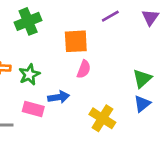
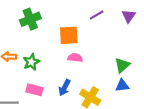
pink semicircle: (84, 69) -> (75, 58), turned -104
blue arrow: (59, 97) -> (64, 88), moved, turned 126
blue triangle: (142, 104) -> (122, 85), turned 32

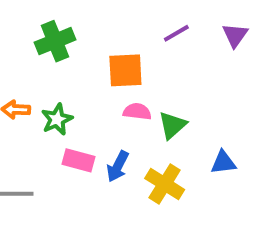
green triangle: (122, 65) -> (172, 125), moved
pink rectangle: (35, 90) -> (78, 160), moved

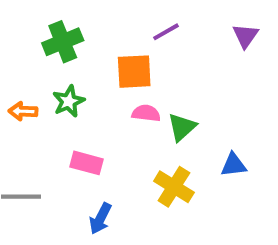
purple line: (176, 33) -> (166, 32), moved
green star: (57, 119) -> (69, 101), moved
blue arrow: (118, 166) -> (100, 219), moved

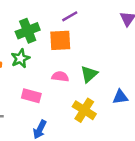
purple line: (166, 32) -> (70, 16), moved
green cross: (63, 42) -> (28, 31), moved
pink semicircle: (146, 113) -> (60, 76), moved

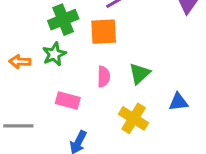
pink semicircle: (60, 76) -> (104, 77), turned 84

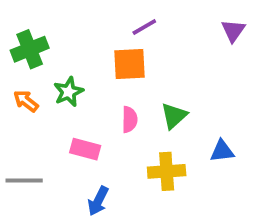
green cross: (63, 20) -> (30, 49), moved
orange arrow: (20, 62) -> (26, 101), turned 36
yellow cross: (134, 118) -> (167, 171), turned -36

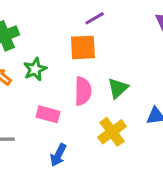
pink semicircle: (130, 120) -> (83, 91), size x1.4
yellow cross: (167, 171) -> (112, 132), turned -32

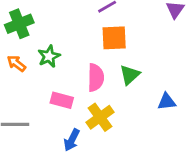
orange square: (83, 47) -> (114, 38), moved
yellow cross: (112, 132) -> (100, 117), moved

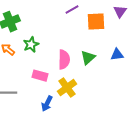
orange square: (114, 38) -> (96, 22), moved
blue triangle: (167, 102) -> (117, 55), moved

